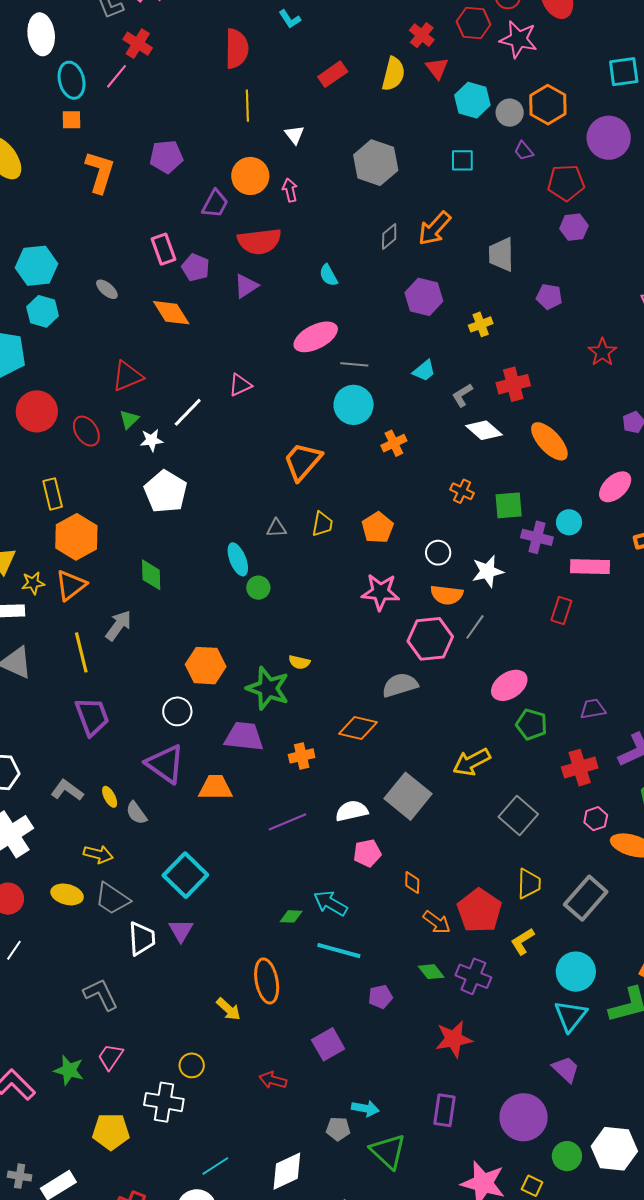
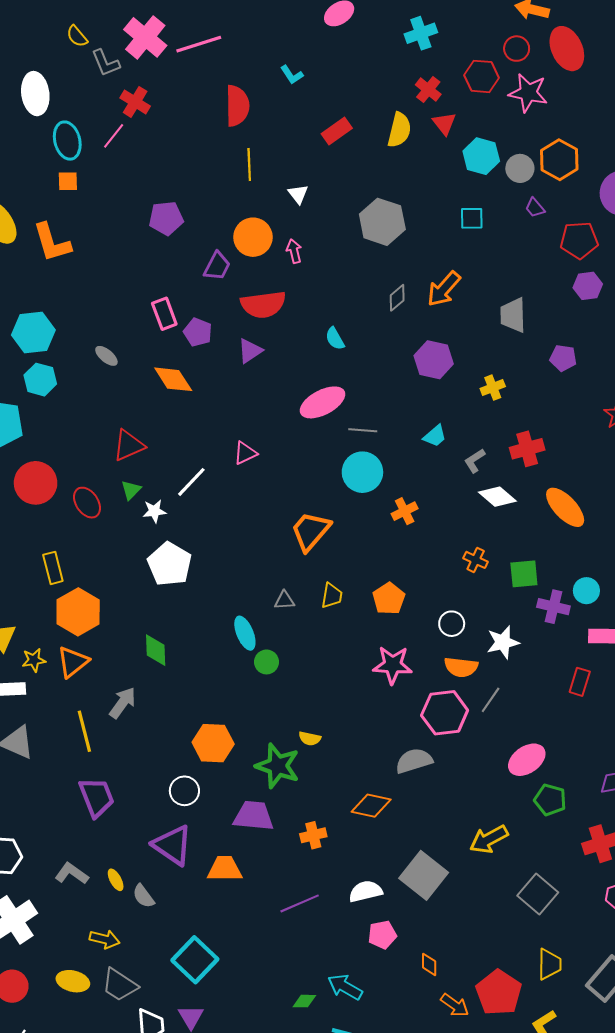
orange L-shape: (100, 172) -> (52, 243), moved, turned 147

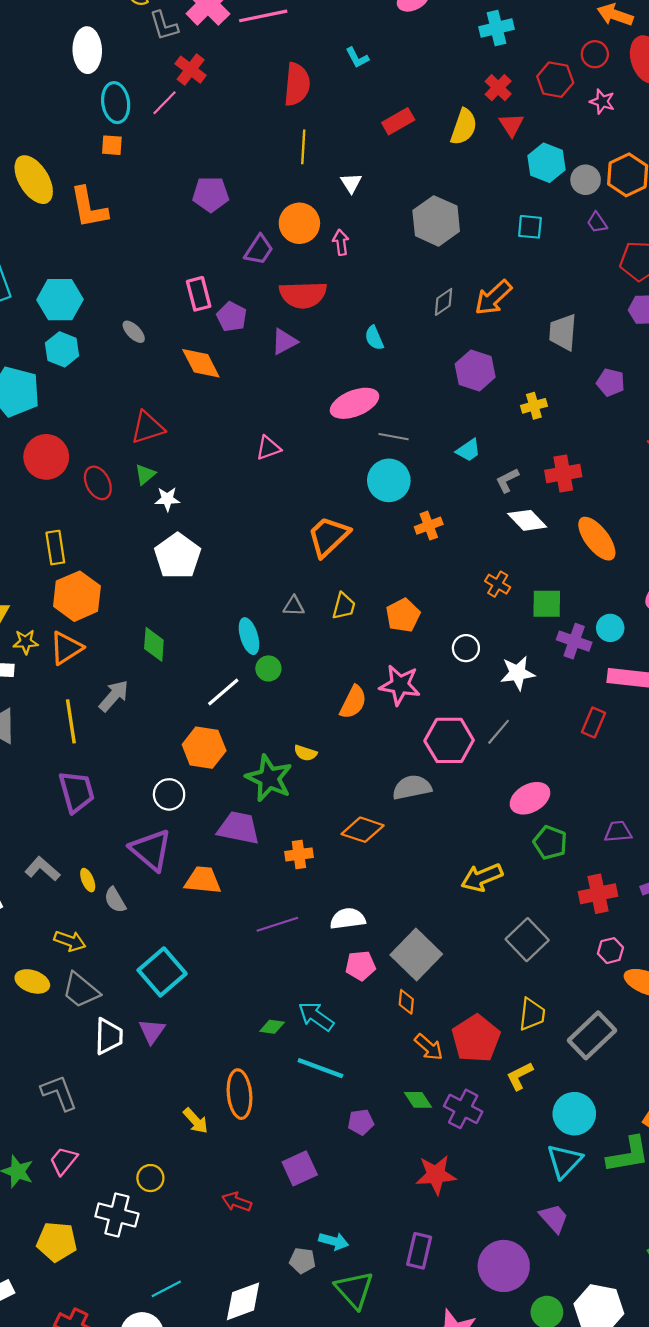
pink star: (528, 93) -> (602, 102), size x0.6
white line: (191, 482) -> (223, 692), moved
orange semicircle: (461, 667) -> (353, 702), moved, turned -76
gray square: (424, 875) -> (416, 954), moved

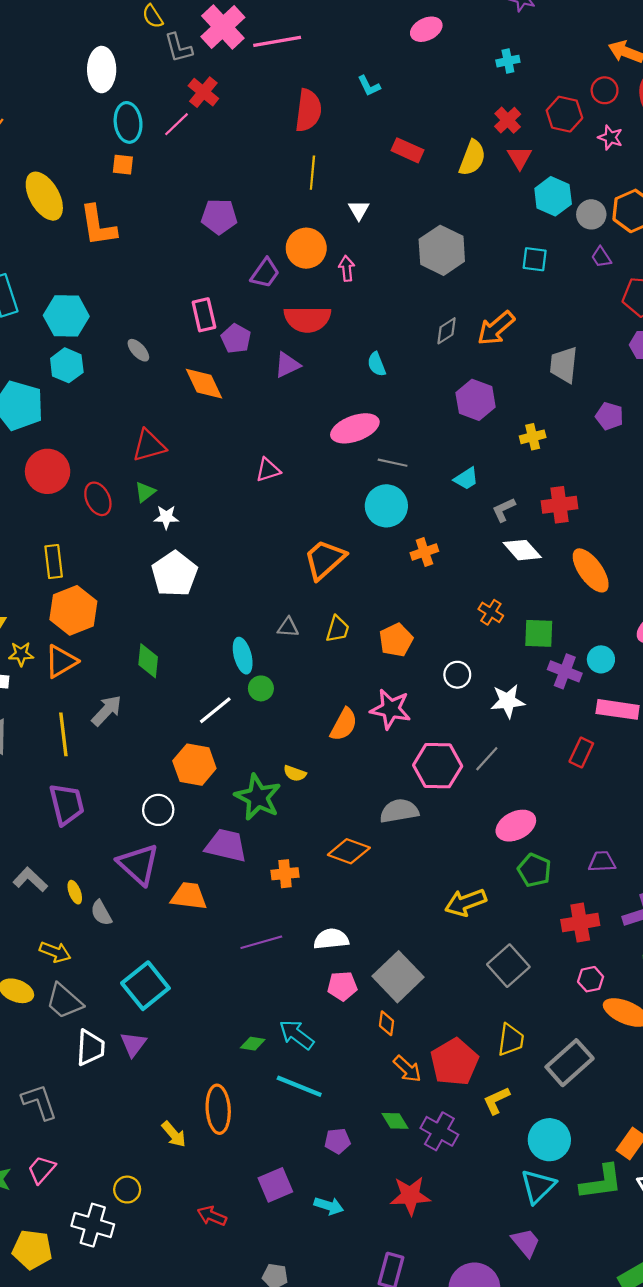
cyan cross: (496, 28) -> (508, 61), size x0.7
red rectangle: (398, 121) -> (407, 150), turned 52
cyan arrow: (334, 1241) -> (329, 1206), moved

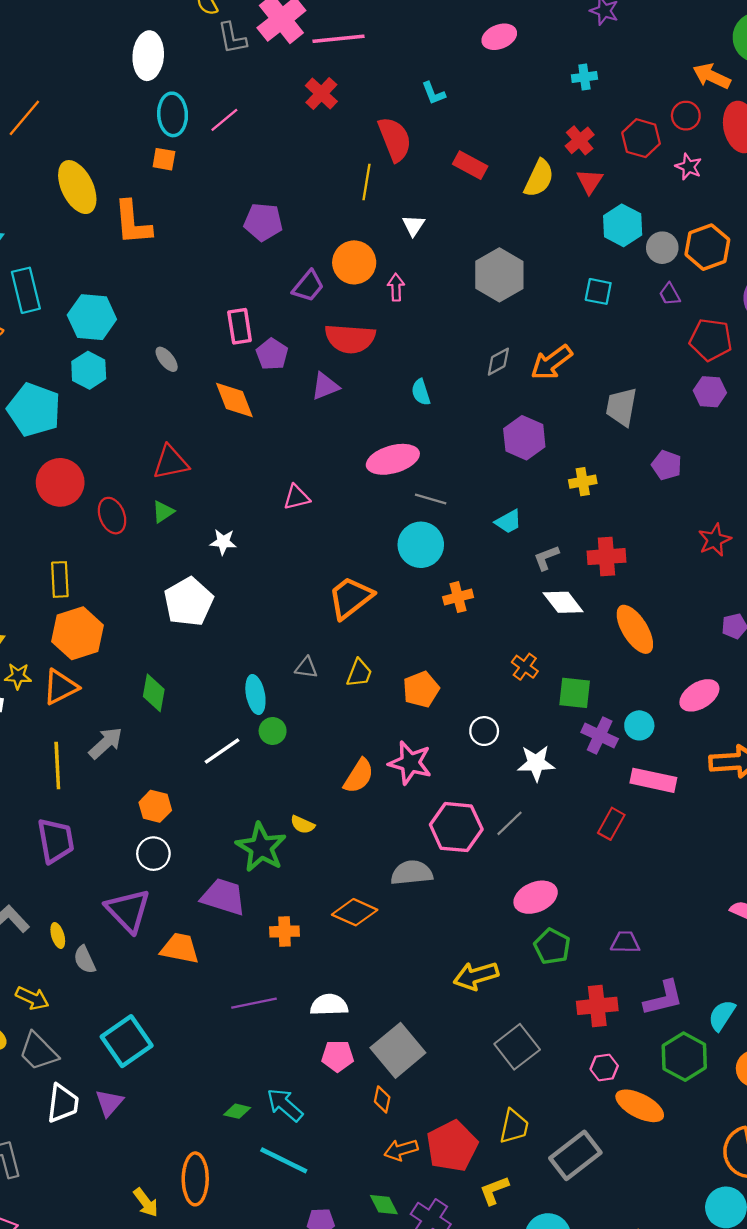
red cross: (203, 92) -> (321, 94), moved
red semicircle: (308, 110) -> (395, 139), moved, turned -33
white star: (166, 517) -> (223, 542), moved
orange hexagon: (194, 765) -> (155, 806), moved, size x0.7
orange arrow: (407, 1069) -> (401, 1150), turned 116

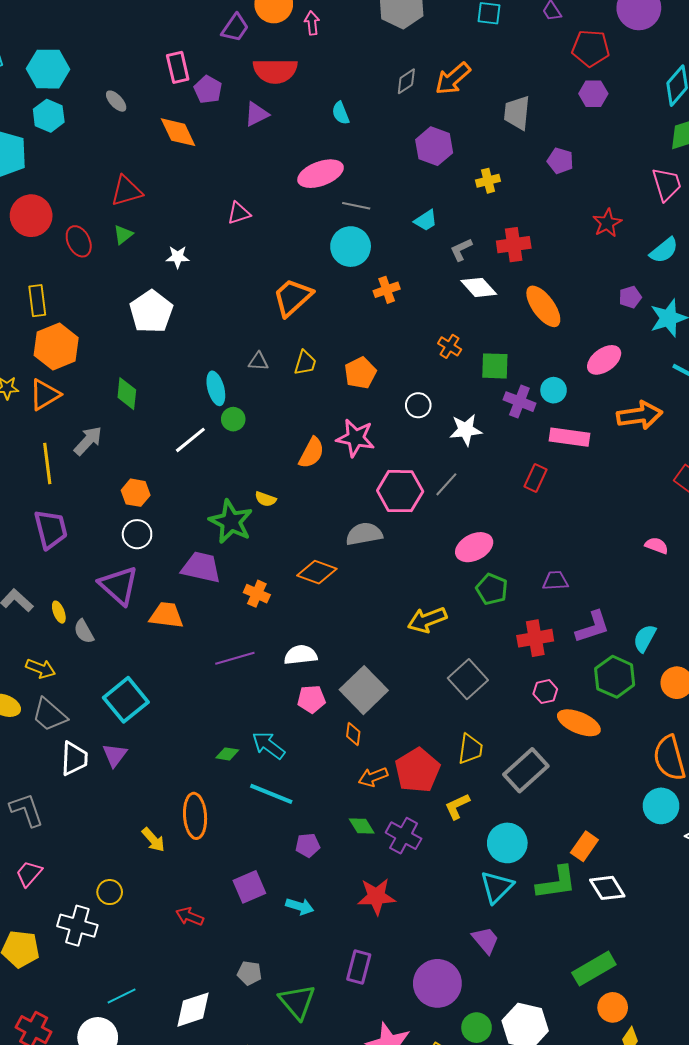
orange cross: (285, 931) -> (257, 594), turned 30

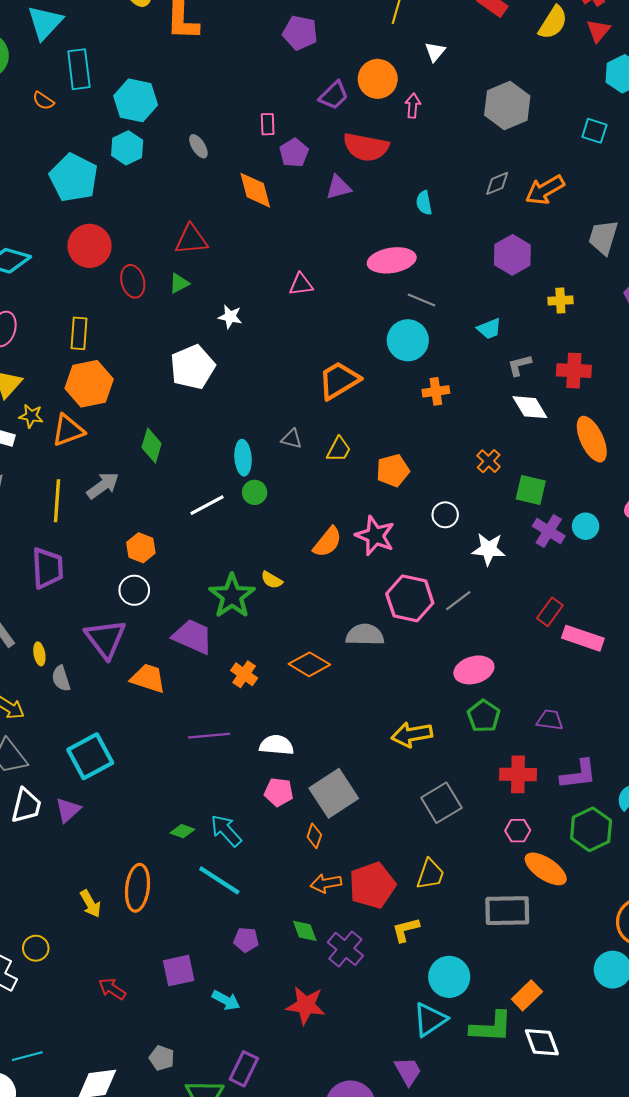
pink rectangle: (178, 67) -> (268, 124), size x0.7
pink rectangle: (569, 437) -> (583, 638), moved
gray rectangle: (526, 770) -> (507, 911), moved, turned 30
purple rectangle: (359, 967) -> (244, 1069), moved

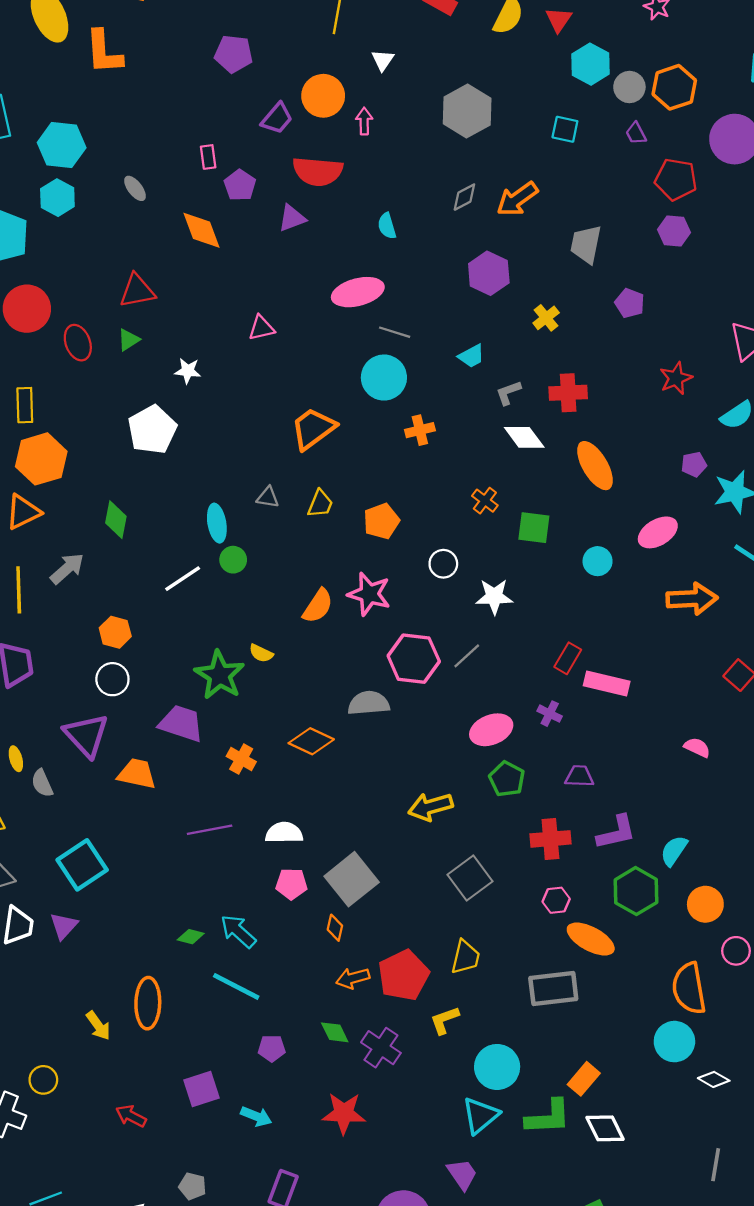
yellow cross: (560, 301) -> (546, 318), turned -30
purple cross: (549, 531) -> (550, 714), moved, size x0.7

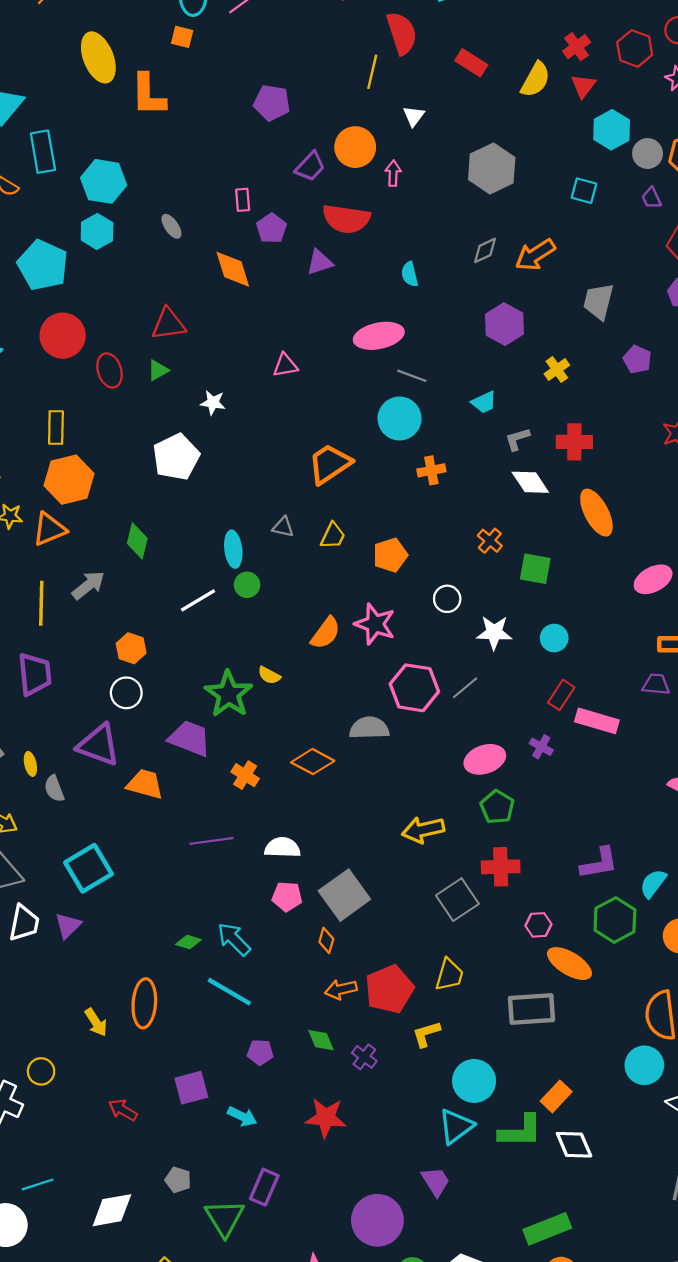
cyan circle: (598, 561) -> (554, 638), moved
purple triangle: (86, 735) -> (99, 745), turned -30
purple trapezoid: (579, 776) -> (656, 684), moved
red cross: (550, 839) -> (501, 867), moved
purple cross: (381, 1048) -> (364, 1057), size x0.7

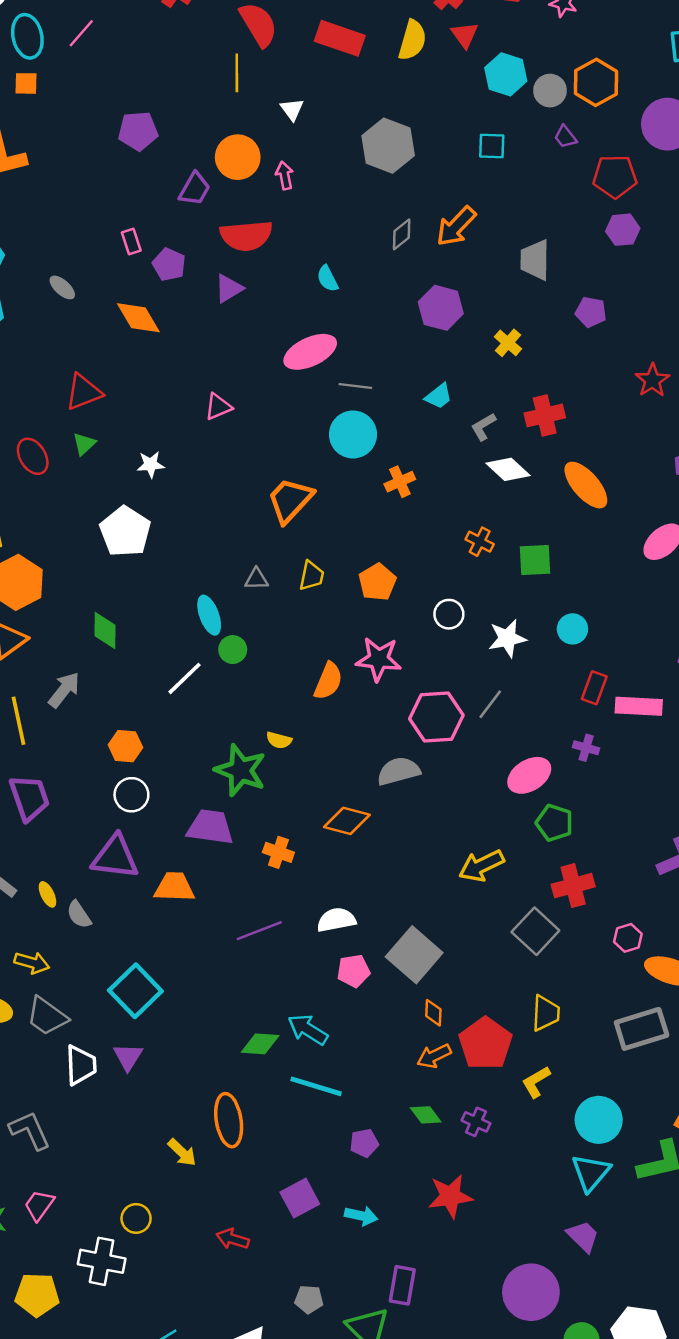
red rectangle: (471, 63) -> (340, 38), size x1.4
orange diamond: (326, 940) -> (433, 1013), moved
green diamond: (188, 942) -> (260, 1044), size x1.4

